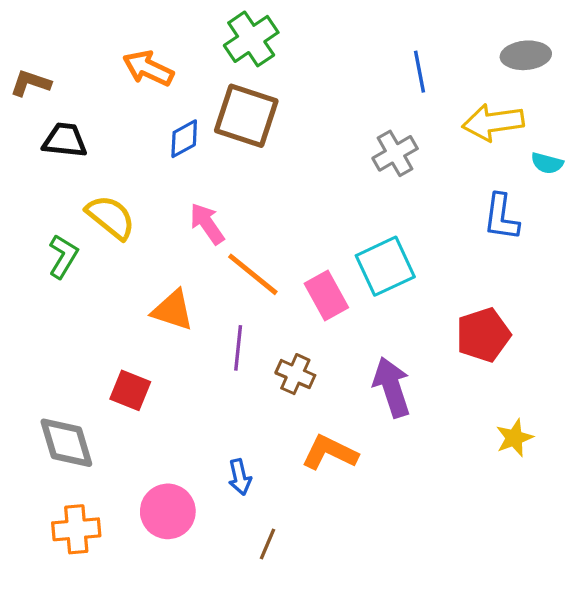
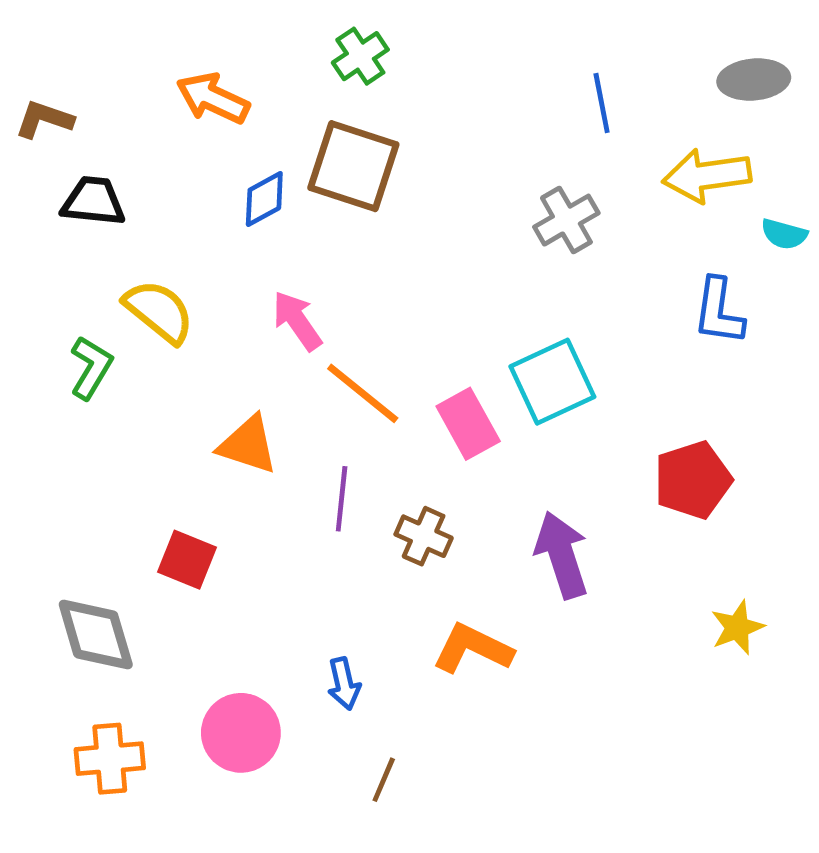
green cross: (251, 39) -> (360, 56), size x0.7

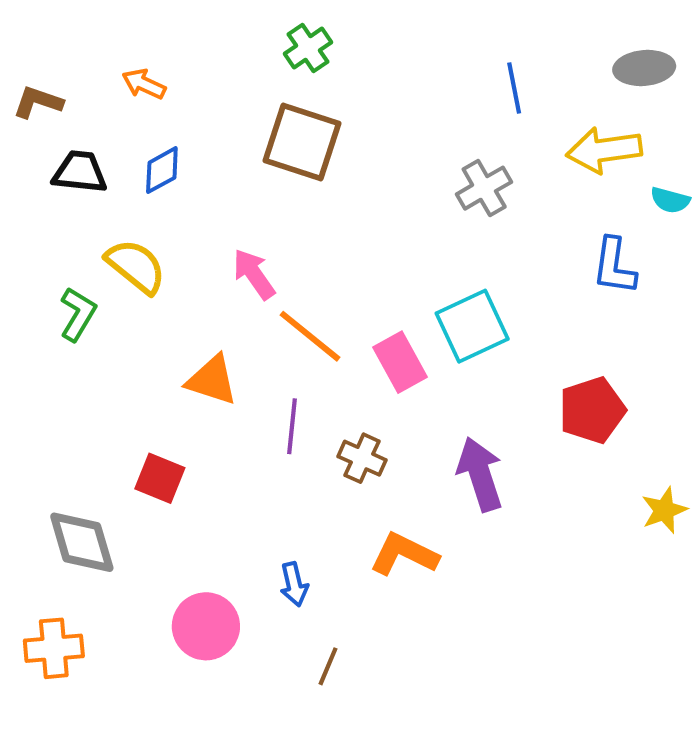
orange arrow: (213, 98) -> (144, 84), moved, size x0.7
blue diamond: (264, 199) -> (162, 170), moved
yellow star: (737, 627) -> (664, 510), moved
orange cross: (110, 759) -> (54, 648), moved

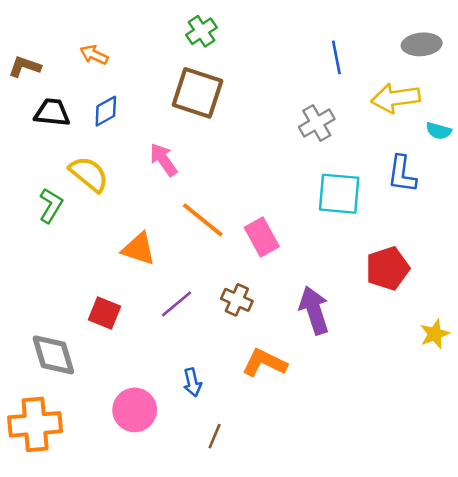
pink arrow: (254, 274) -> (163, 160), moved
cyan square: (472, 326) -> (339, 194), moved, turned 30
purple line: (292, 426) -> (177, 304), moved, turned 44
orange cross: (54, 648) -> (35, 424), size x1.4

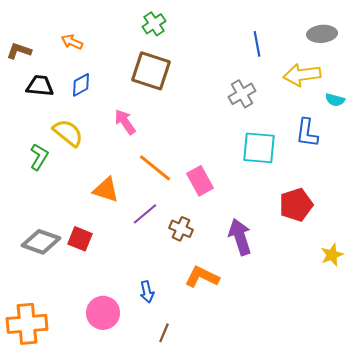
purple line: (177, 304) -> (145, 214), moved
gray diamond: (53, 355) -> (41, 242), moved, turned -54

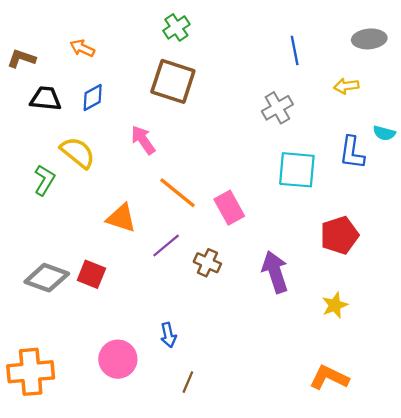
yellow arrow: (302, 75) -> (346, 86), size x0.6
cyan semicircle: (335, 100) -> (384, 133), moved
yellow star: (332, 255) -> (335, 305), moved
orange L-shape: (202, 277) -> (329, 378), moved

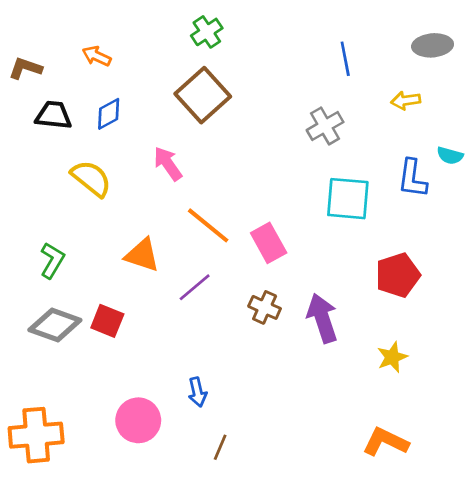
brown square: (173, 81) -> (203, 95), turned 30
green L-shape: (44, 180) -> (52, 260), moved
brown cross: (207, 263) -> (265, 307), moved

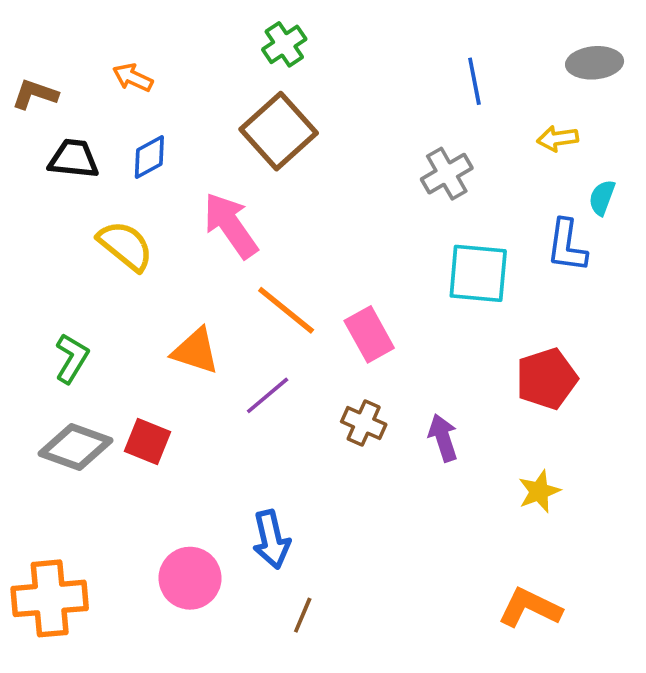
cyan semicircle: (450, 156) -> (602, 198), moved, turned 95
pink arrow: (168, 164) -> (231, 225), size x1.4
purple arrow: (322, 318) -> (443, 438), size x0.7
blue arrow: (197, 392) -> (271, 539), size x1.4

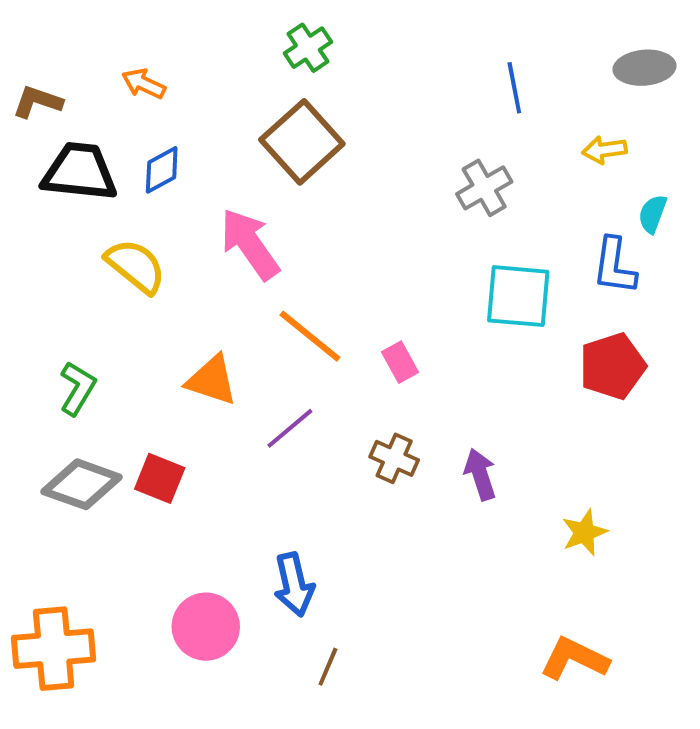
black trapezoid: (74, 159) -> (80, 172), size x1.4
pink rectangle: (369, 334) -> (400, 362), size x0.7
red pentagon: (547, 379) -> (612, 366), moved

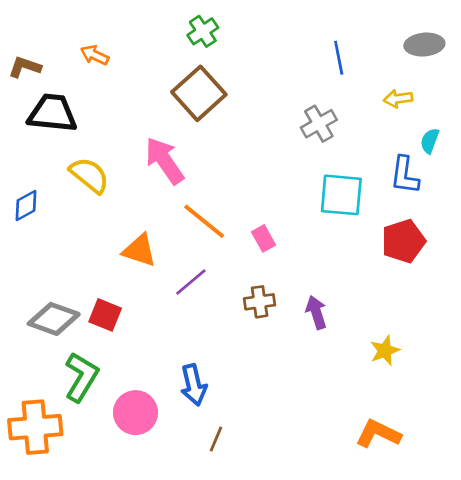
blue diamond: (162, 170) -> (26, 205), moved
green L-shape: (78, 388) -> (81, 377), moved, size x1.4
brown cross: (394, 458) -> (260, 302), turned -32

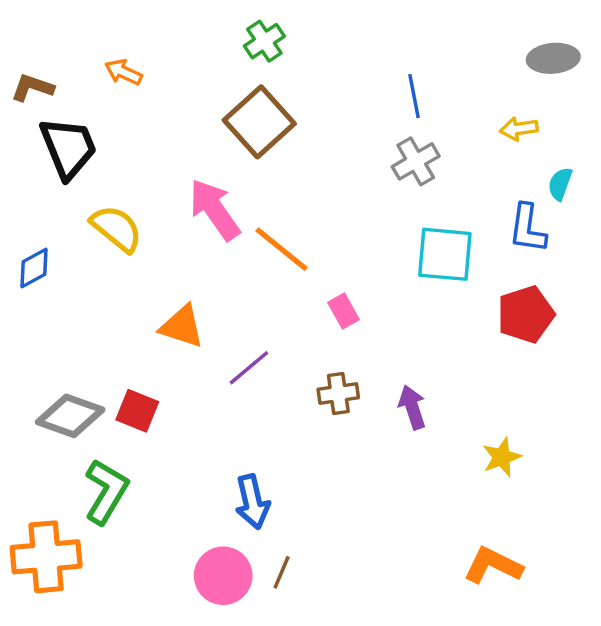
blue line: (339, 58) -> (414, 96), moved
black trapezoid: (52, 113) -> (68, 148), turned 62
orange line: (204, 221) -> (282, 249), moved
pink circle: (136, 413) -> (223, 576), moved

